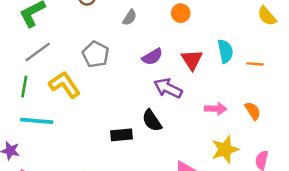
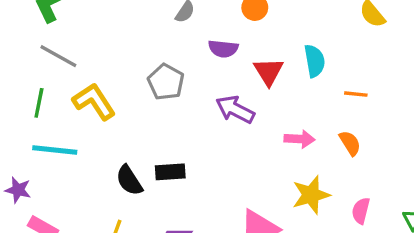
gray line: (38, 52) -> (58, 56), turned 64
gray pentagon: (96, 54) -> (166, 82), moved
purple semicircle: (152, 57) -> (223, 49), moved, turned 35
orange line: (255, 64) -> (356, 94), moved
black semicircle: (152, 121) -> (129, 180), moved

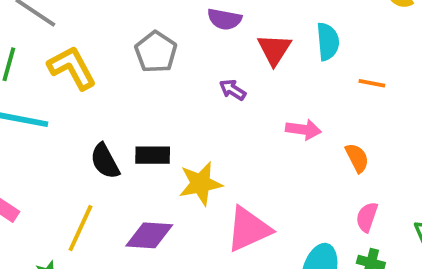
purple arrow: (235, 109) -> (233, 90), size x0.6
orange semicircle: (350, 143) -> (357, 158), moved
yellow star: (311, 195) -> (201, 184), moved

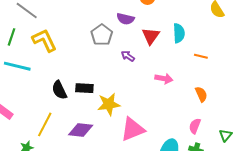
gray pentagon: (156, 52) -> (102, 35), moved
orange semicircle: (357, 158) -> (201, 94), moved

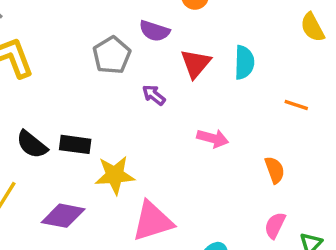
orange line: (201, 56) -> (296, 105), moved
black semicircle: (59, 90) -> (32, 144), turned -30
pink semicircle: (195, 126) -> (275, 225), moved

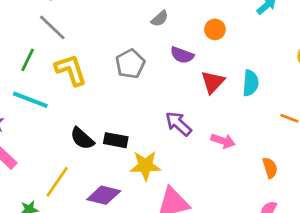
gray pentagon: (112, 55) -> (130, 64), moved
purple arrow: (154, 95) -> (178, 124), moved, size x1.5

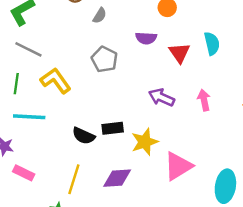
gray semicircle: (160, 19) -> (100, 16), moved
pink arrow: (223, 141) -> (204, 100), turned -102

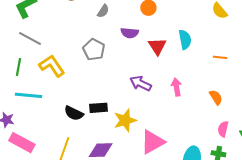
gray semicircle: (100, 16) -> (103, 11), moved
pink rectangle: (24, 173) -> (22, 143), size x1.4

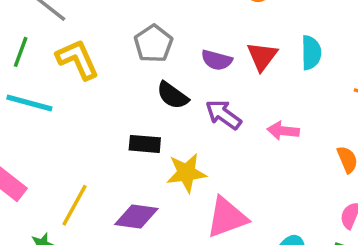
purple semicircle: (130, 33) -> (217, 60), moved
pink arrow: (176, 87) -> (283, 131), turned -84
black semicircle: (74, 113) -> (172, 95), moved

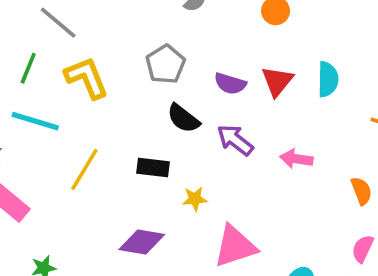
yellow star: (186, 173) -> (195, 199), size x0.6
yellow line: (75, 205) -> (84, 169), moved

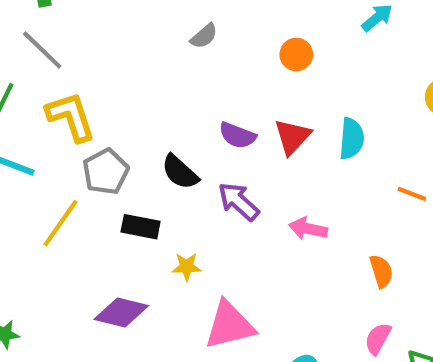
gray pentagon: (165, 64) -> (106, 172), moved

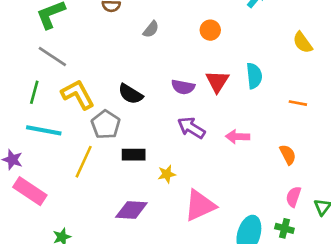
black semicircle: (180, 172) -> (130, 94), moved

